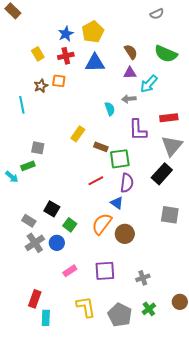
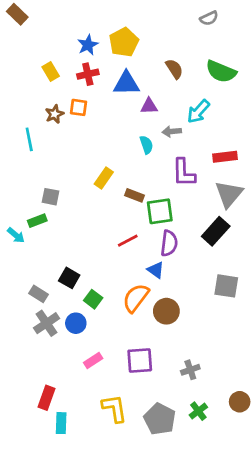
purple triangle: (130, 73) -> (149, 106), moved

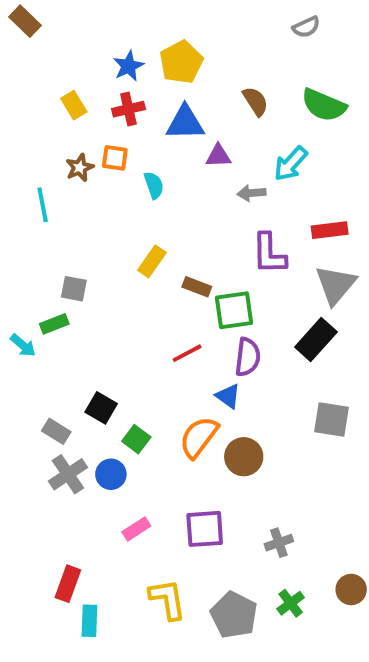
cyan semicircle: (146, 145) -> (154, 185), moved

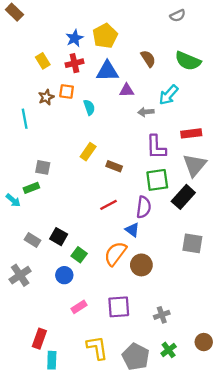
green square: (234, 310) -> (157, 180), moved
gray rectangle: (56, 431) -> (33, 240), moved
gray cross: (68, 474) -> (20, 275), moved

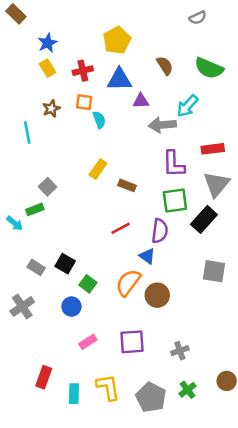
blue star: (74, 38) -> (48, 43), moved
orange square: (67, 92) -> (84, 102), moved
gray arrow: (146, 112) -> (162, 125), size x1.5
gray square: (43, 167) -> (48, 187), turned 35
cyan rectangle: (52, 360) -> (74, 394), moved

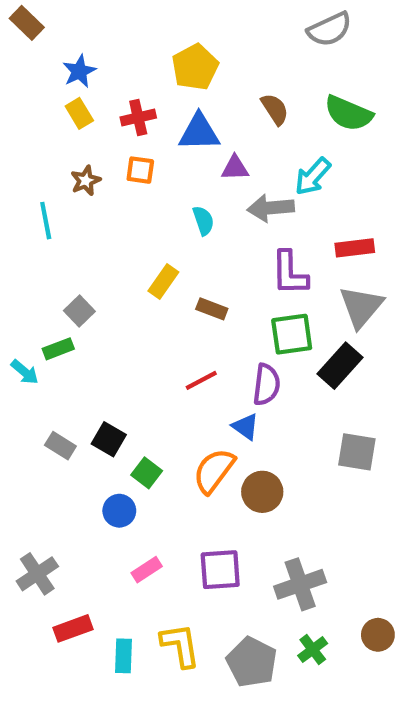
gray semicircle: (198, 18) -> (330, 29), size x1.5
cyan semicircle: (99, 120) -> (203, 221), moved
gray cross: (22, 307) -> (37, 574), moved
gray cross: (180, 351) -> (300, 584), size x1.6
red rectangle: (44, 377) -> (73, 628), turned 50

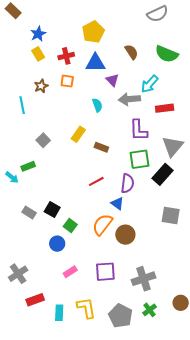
purple triangle: (235, 168) -> (112, 80), turned 48
red rectangle: (355, 248) -> (165, 108), moved
gray square: (79, 311) -> (43, 140), moved

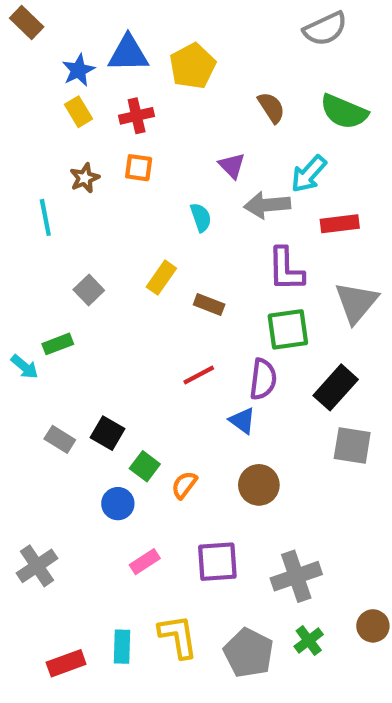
blue triangle: (95, 63) -> (128, 54), moved
black rectangle: (163, 174) -> (336, 387), moved
orange semicircle: (102, 225) -> (184, 485), moved, size x0.6
red rectangle: (35, 300) -> (66, 663), moved

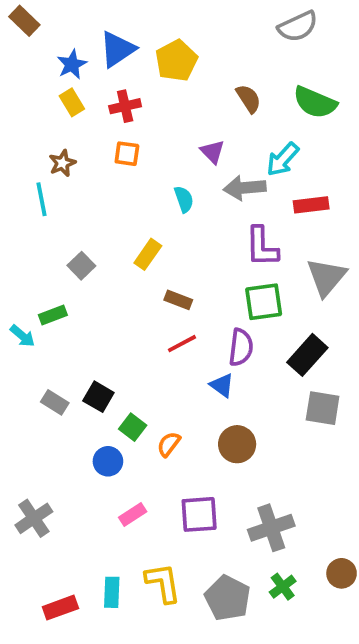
blue triangle: (128, 54) -> (117, 49), turned -33
brown star: (85, 178) -> (62, 163), moved
brown rectangle: (209, 305) -> (178, 300), moved

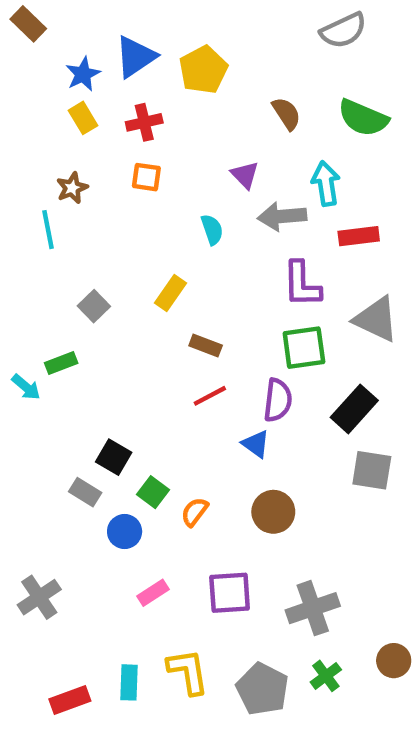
cyan arrow: (283, 159) -> (326, 184), turned 129
gray triangle: (326, 277) -> (376, 319), turned -45
gray rectangle: (55, 402) -> (85, 492), moved

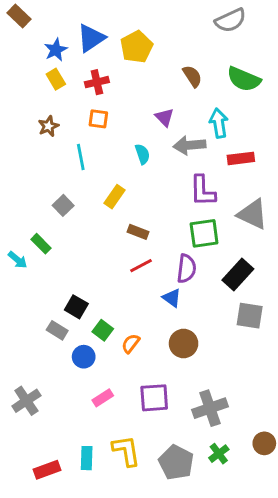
cyan line: (48, 230) -> (81, 157), moved
green rectangle: (61, 363) -> (41, 244), turned 66

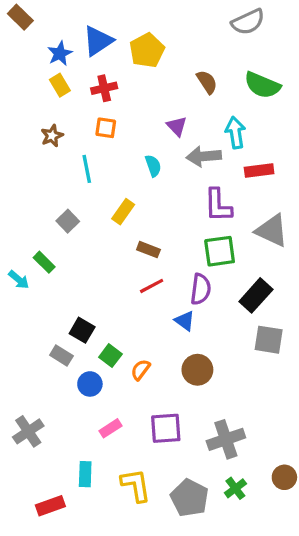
cyan rectangle: (87, 458) -> (85, 474), moved

